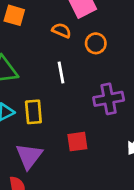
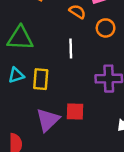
purple triangle: (29, 156) -> (48, 120), moved

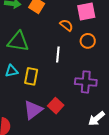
red square: (75, 112) -> (56, 106), turned 35

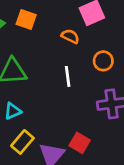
orange circle: (88, 41) -> (103, 61), moved
yellow rectangle: (31, 76) -> (22, 142), moved, turned 42

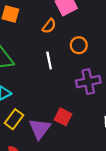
orange semicircle: (70, 36) -> (49, 26), turned 105

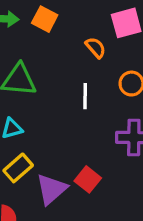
orange semicircle: (49, 26) -> (96, 48), turned -91

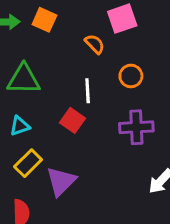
red square: (88, 179) -> (72, 120), moved

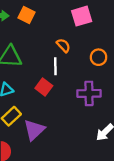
orange semicircle: (95, 44) -> (63, 45), moved
orange circle: (131, 76) -> (99, 57), moved

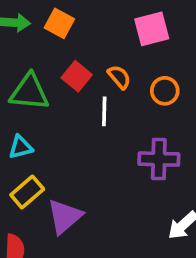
orange circle: (99, 57) -> (165, 91), moved
red square: (44, 87) -> (77, 76), moved

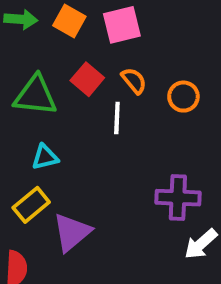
pink square: (152, 29) -> (122, 25), moved
cyan triangle: (21, 147) -> (45, 157), moved
purple cross: (159, 159) -> (178, 198), moved

